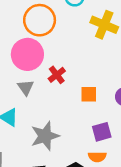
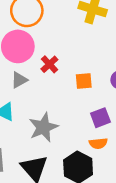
gray triangle: (26, 87) -> (19, 80), turned 42

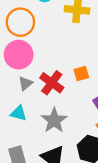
red cross: (49, 64) -> (52, 83), moved, size x1.5

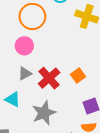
pink circle: (19, 55) -> (24, 46), size x0.7
orange square: (81, 74) -> (78, 76), turned -32

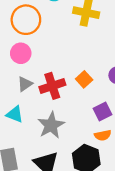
red cross: (49, 78) -> (52, 86), turned 30

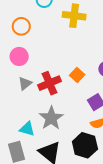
orange circle: (26, 20) -> (21, 26), size x0.7
cyan triangle: (15, 114) -> (27, 129), moved

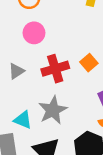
pink circle: (19, 56) -> (34, 33), moved
gray triangle: (25, 83) -> (16, 71), moved

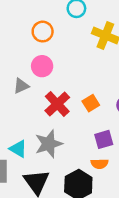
red cross: (55, 69) -> (57, 104), turned -35
gray triangle: (16, 71) -> (21, 86), moved

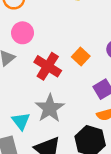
cyan triangle: (18, 149) -> (21, 121), turned 36

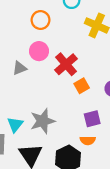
red cross: (48, 66) -> (66, 64), moved

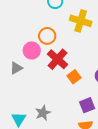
orange circle: (41, 20) -> (47, 36), moved
gray star: (43, 121) -> (43, 113), size x0.7

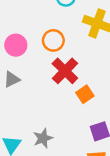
pink circle: (32, 50) -> (16, 45), moved

